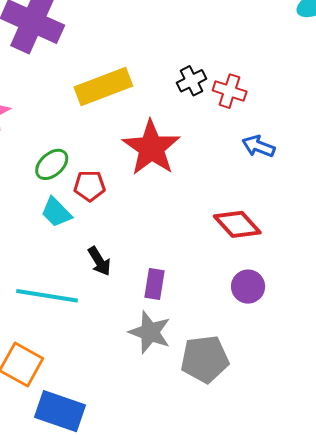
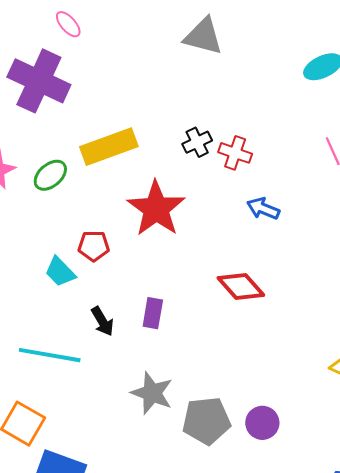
green ellipse: (52, 164) -> (50, 175), moved
purple rectangle: (154, 284) -> (153, 313), moved
purple circle: (248, 287) -> (262, 423), moved

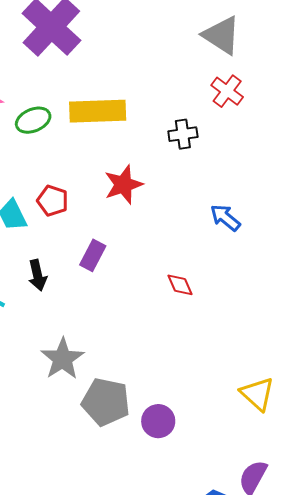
red cross: (235, 153) -> (227, 91), moved
red star: (156, 209) -> (123, 185), size x0.7
red diamond: (241, 286) -> (180, 285), size x0.6
purple rectangle: (153, 313) -> (93, 255), moved

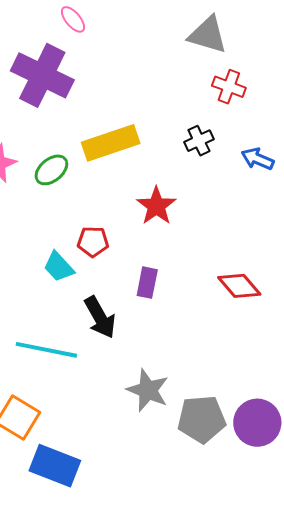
blue arrow: (225, 218) -> (258, 159), moved
black arrow: (38, 275) -> (100, 317), size x1.4
red diamond: (180, 285) -> (239, 286), size x1.5
purple circle: (158, 421) -> (257, 423), size x1.4

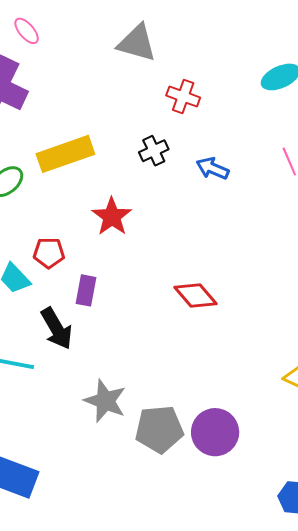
gray triangle: (208, 35) -> (137, 43), moved
purple rectangle: (147, 283) -> (86, 290), moved

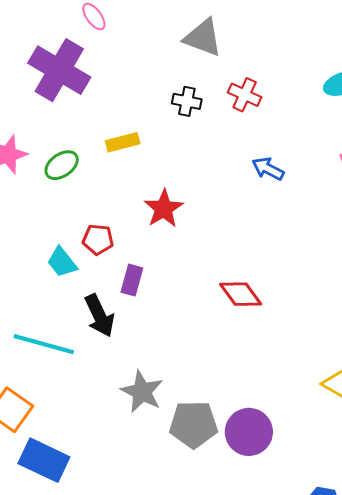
black cross: (154, 151) -> (187, 101), moved, turned 32
yellow rectangle: (65, 154) -> (123, 142), size x0.6

